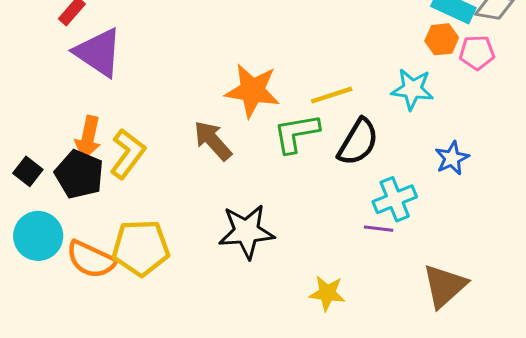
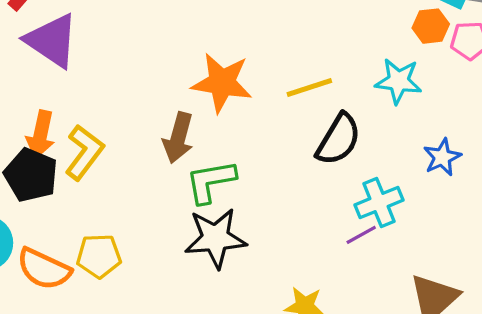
green L-shape: (296, 133) -> (211, 181), moved
brown arrow: (213, 141) -> (178, 138), turned -123
purple line: (379, 229) -> (361, 235), turned -36
yellow pentagon: (141, 248) -> (99, 256), size x0.7

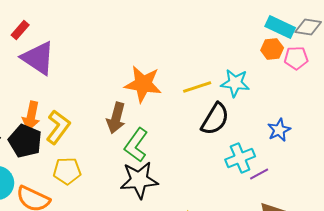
cyan star: (398, 81) -> (235, 83), moved
green L-shape: (211, 181) -> (136, 145), turned -44
purple line: (361, 235) -> (259, 174), moved
yellow pentagon: (99, 256) -> (67, 171), moved

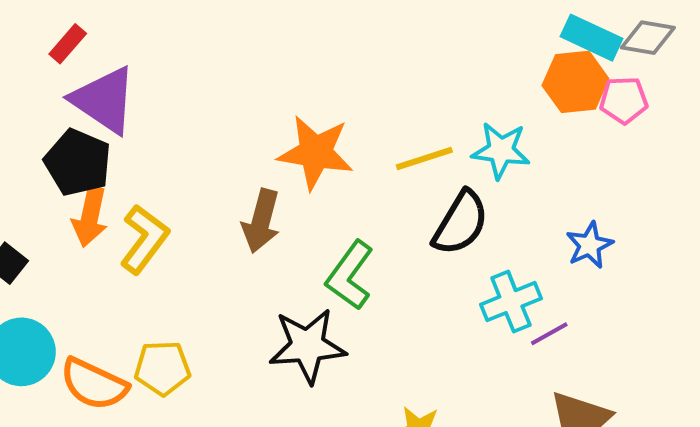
orange hexagon: (272, 49) -> (575, 82), size x1.4
black pentagon: (25, 141) -> (78, 163), moved
green L-shape: (136, 145) -> (350, 275), moved
yellow pentagon: (67, 171) -> (162, 368), moved

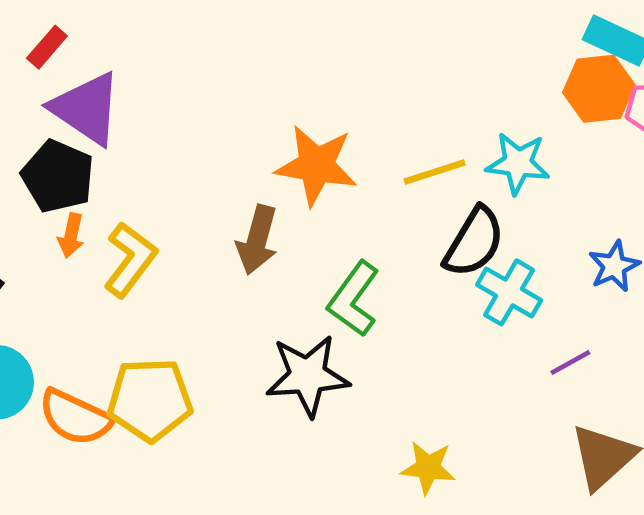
orange arrow: (90, 217) -> (71, 235), size x0.7
cyan cross: (511, 302) -> (509, 292), moved, turned -38
yellow pentagon: (162, 368) -> (150, 400), size x1.4

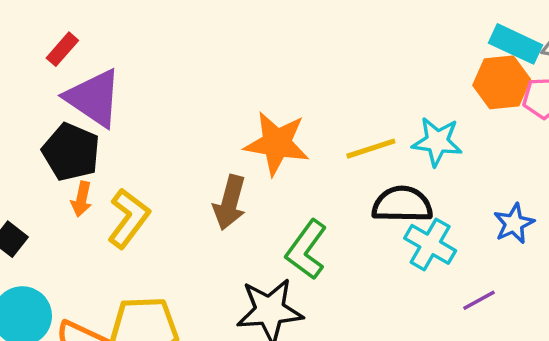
black semicircle: (474, 242) -> (402, 204), turned -120

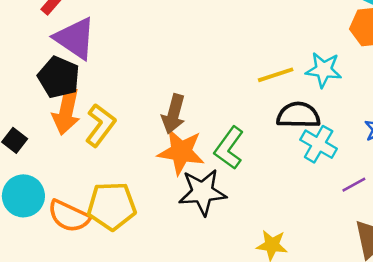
orange star: (277, 143) -> (181, 152), moved
orange arrow: (81, 199) -> (66, 111), size x1.8

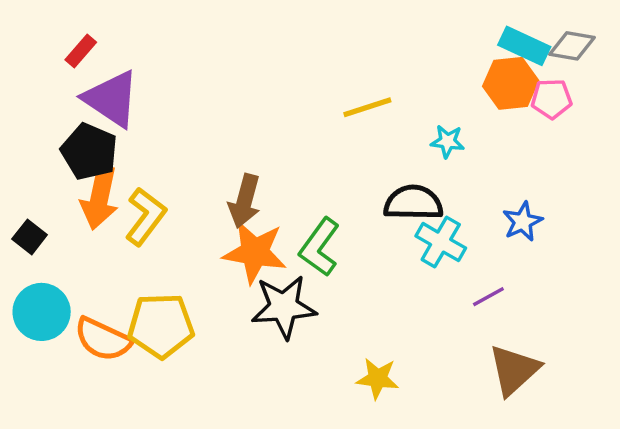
cyan star: (324, 70) -> (447, 141), size x0.7
yellow line: (276, 75) -> (367, 107), moved

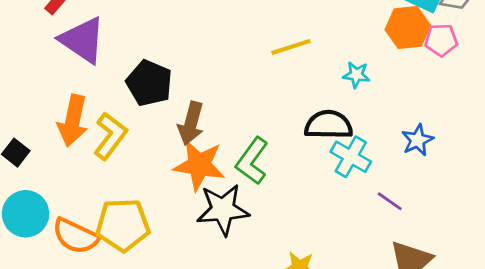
black pentagon: (89, 152) -> (149, 83), moved
purple line: (488, 297) -> (390, 201), turned 64

